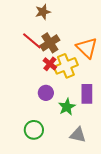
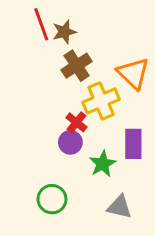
brown star: (43, 12) -> (64, 32), moved
red line: (32, 41) -> (41, 24), moved, turned 30
red cross: (50, 64) -> (77, 122), moved

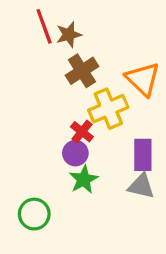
green star: (103, 164) -> (84, 179), moved
green circle: (52, 199) -> (34, 214), moved
gray triangle: (120, 207) -> (141, 186), moved

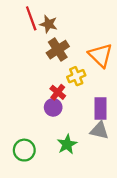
brown star: (69, 35) -> (49, 24), turned 30
yellow cross: (108, 109) -> (76, 76), size x0.7
green star: (84, 179) -> (67, 144), moved

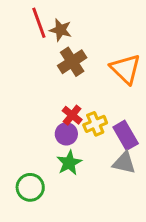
yellow cross: (76, 76) -> (95, 124), moved
purple rectangle: (101, 108) -> (126, 135), turned -30
green star: (67, 144) -> (69, 163), moved

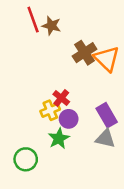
brown cross: (72, 62) -> (85, 53), moved
yellow cross: (95, 124) -> (50, 110), moved
purple circle: (66, 134) -> (69, 119), moved

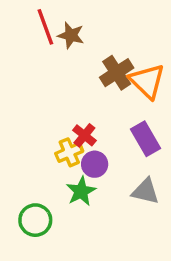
purple rectangle: (107, 115) -> (145, 139), moved

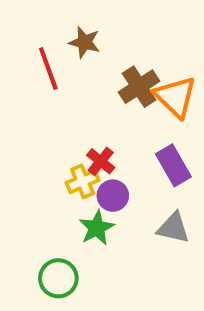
red line: (45, 27) -> (48, 68), moved
green circle: (35, 220) -> (58, 278), moved

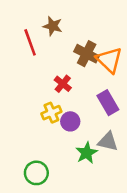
brown cross: (139, 87) -> (87, 54), turned -30
red cross: (101, 161) -> (63, 84), moved
green star: (97, 228) -> (87, 153), moved

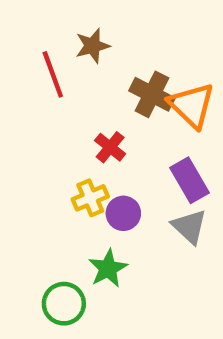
brown star: (53, 26) -> (92, 46), turned -30
gray triangle: (108, 142) -> (189, 227), moved, turned 30
green star: (87, 153) -> (108, 268), moved

